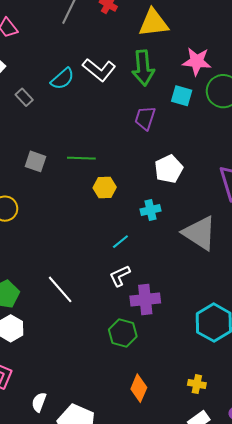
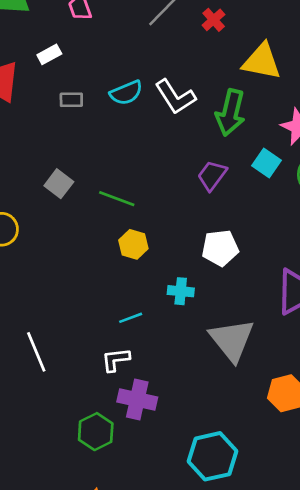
gray rectangle: (24, 97) -> (71, 100), turned -66

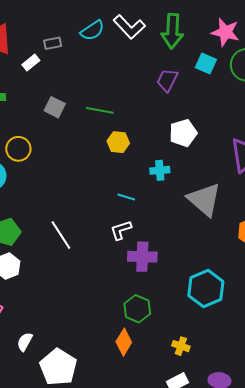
white rectangle: (49, 54) -> (31, 63), moved
cyan line: (131, 318) -> (126, 197), turned 48
green hexagon: (96, 432) -> (137, 309), moved

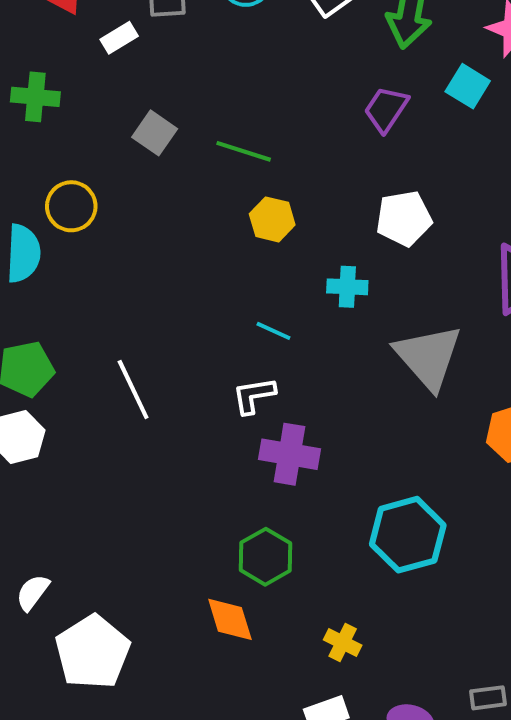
orange diamond: (124, 342) -> (230, 619), turned -56

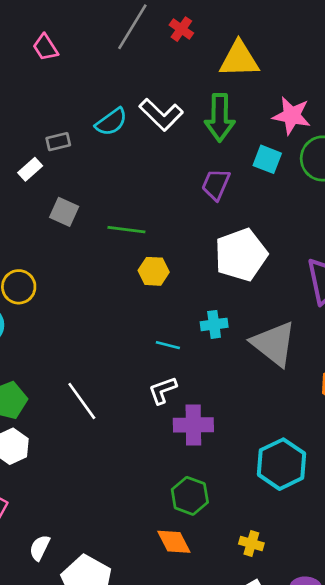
gray square: (155, 133) -> (64, 212), moved
white pentagon: (404, 218) -> (241, 255), size x1.4
cyan cross: (347, 287) -> (214, 324), moved

